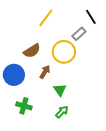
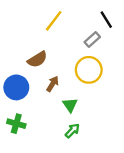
yellow circle: (64, 52) -> (89, 70), moved
green cross: (24, 106) -> (16, 124), moved

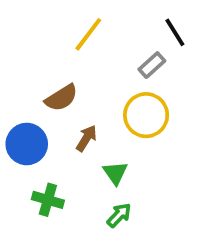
green cross: (16, 124) -> (48, 200), moved

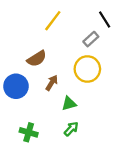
green triangle: (115, 173) -> (69, 104), turned 49
green cross: (48, 200) -> (29, 132), moved

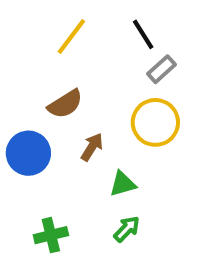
black line: (105, 19) -> (143, 34), moved
yellow line: (53, 21) -> (71, 36), moved
green cross: (29, 132) -> (51, 235), turned -30

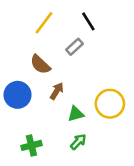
gray rectangle: (162, 69) -> (74, 47), moved
brown semicircle: (65, 104) -> (40, 64), turned 75
yellow circle: (155, 122) -> (110, 104), moved

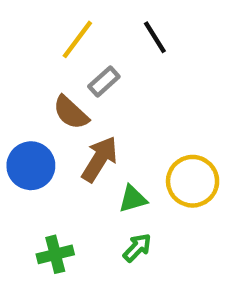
gray rectangle: (74, 47) -> (104, 82), moved
brown arrow: (57, 91) -> (100, 159), size x1.5

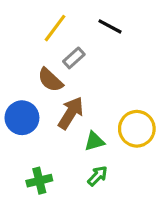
black line: (155, 37) -> (110, 26), turned -30

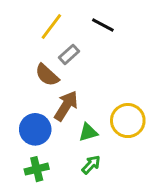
blue circle: (22, 118) -> (35, 129), moved

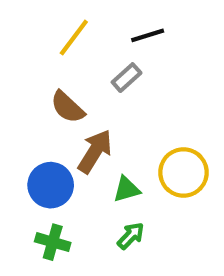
black line: (103, 25) -> (148, 35), turned -45
gray rectangle: (69, 54) -> (127, 78), moved
green cross: (37, 169) -> (53, 242), turned 30

